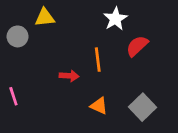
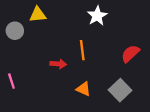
red semicircle: (137, 46) -> (130, 54), moved

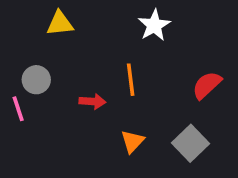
gray circle: (15, 31) -> (36, 80), moved
pink line: (11, 81) -> (18, 109), moved
orange triangle: (83, 89) -> (132, 141), turned 49

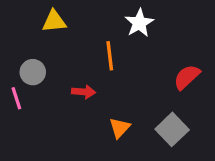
orange line: (131, 80) -> (110, 56), moved

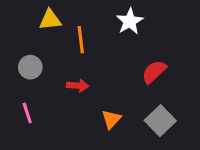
orange line: (110, 56) -> (81, 40), moved
red semicircle: (187, 77) -> (154, 72), moved
pink line: (16, 98) -> (27, 113), moved

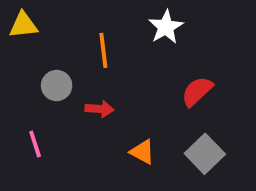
yellow triangle: (50, 20) -> (23, 25), moved
gray circle: (30, 67) -> (57, 86), moved
orange triangle: (111, 119) -> (142, 152), turned -45

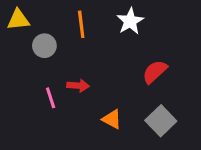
orange line: (103, 50) -> (81, 24), moved
gray circle: (57, 86) -> (44, 46), moved
pink line: (35, 144) -> (51, 98), moved

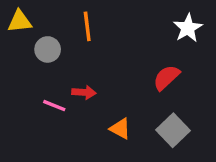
white star: (130, 21) -> (188, 28), moved
pink line: (51, 98) -> (54, 106), turned -50

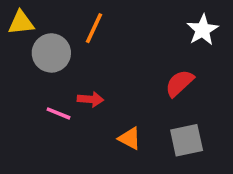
orange line: (87, 26) -> (94, 28), turned 32
gray circle: (48, 49) -> (51, 53), size x1.4
gray square: (173, 130) -> (187, 140), turned 32

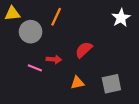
red semicircle: (179, 83) -> (84, 50), moved
orange triangle: (130, 138) -> (77, 83), turned -40

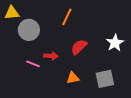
orange line: (56, 17) -> (67, 17), moved
white star: (121, 18) -> (115, 43), moved

